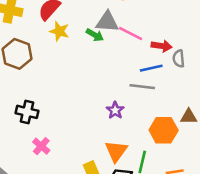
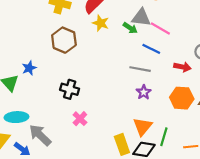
red arrow: (162, 46) -> (182, 67), moved
blue line: (151, 68) -> (151, 49), moved, turned 36
gray line: (142, 87) -> (140, 69), moved
orange hexagon: (164, 130) -> (182, 98), moved

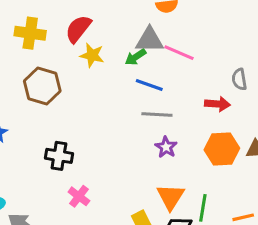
green arrow: (130, 28) -> (135, 57), turned 120
blue line: (151, 49) -> (149, 85), moved

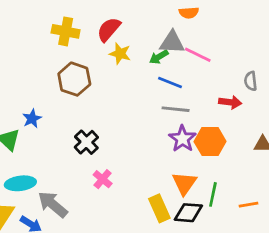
purple star: (166, 147) -> (182, 139), size x1.4
orange hexagon: (222, 149) -> (210, 142), moved
black cross: (59, 156) -> (86, 142), turned 35

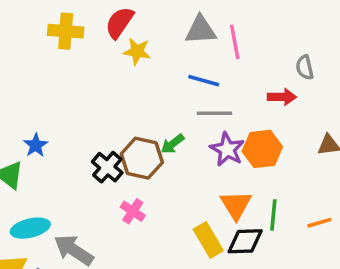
pink line: (198, 55) -> (235, 42), turned 60
green arrow: (159, 57) -> (172, 144), moved
brown hexagon: (74, 79) -> (142, 158), moved

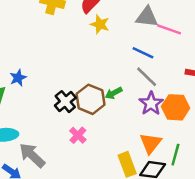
pink line: (235, 42) -> (169, 29), turned -70
gray line: (214, 113) -> (147, 77), turned 35

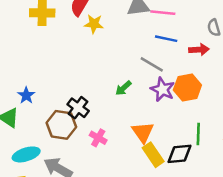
blue line: (143, 53) -> (166, 39), moved
brown hexagon: (91, 99) -> (61, 125), moved
orange triangle: (151, 143) -> (143, 132), moved

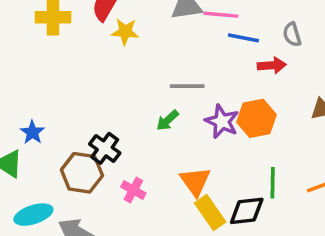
blue line: (166, 39) -> (243, 38), moved
gray line: (152, 64) -> (187, 86), moved, turned -30

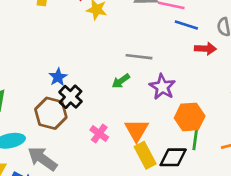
orange hexagon: (257, 118) -> (190, 117), moved
blue star: (32, 132) -> (58, 77), moved
pink cross: (133, 190) -> (99, 134), moved

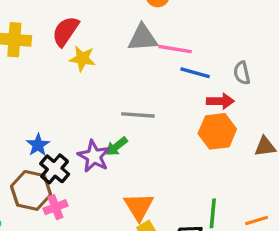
purple star: (162, 87) -> (94, 156), moved
orange hexagon: (190, 117) -> (217, 131), moved
pink cross: (99, 134) -> (55, 207), moved, turned 36

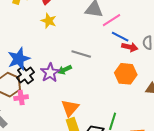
pink line: (175, 49) -> (112, 20), turned -54
yellow star: (82, 59) -> (49, 21), moved
red arrow: (220, 101) -> (130, 47), moved
blue star: (38, 145) -> (19, 59), size x1.6

